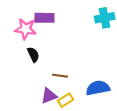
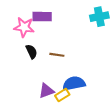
brown line: (60, 76) -> (57, 55), moved
blue semicircle: (98, 88) -> (74, 83), moved

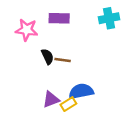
purple rectangle: (42, 17) -> (59, 18), moved
black semicircle: (32, 52) -> (47, 57), moved

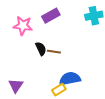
purple rectangle: (59, 18) -> (51, 16), turned -30
purple triangle: (51, 99) -> (16, 86), moved, turned -35

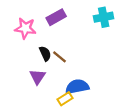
brown line: (54, 52) -> (59, 57), turned 32
purple triangle: (16, 86) -> (37, 77), moved

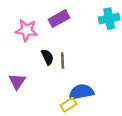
brown line: (59, 57) -> (63, 61), turned 48
purple triangle: (37, 77) -> (17, 81), moved

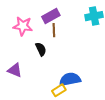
brown line: (63, 61) -> (54, 30), moved
purple triangle: (17, 81) -> (15, 70), turned -42

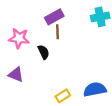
pink star: (23, 26) -> (19, 38), moved
blue semicircle: (70, 79) -> (95, 89), moved

